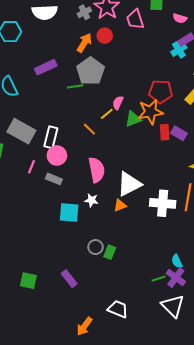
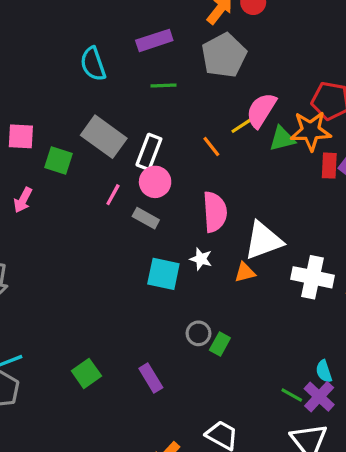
green line: (75, 86) -> (163, 85), moved
pink semicircle: (118, 103) -> (261, 110), size x1.6
green line: (159, 279) -> (292, 395), turned 40
green square: (28, 281) -> (86, 373), turned 36

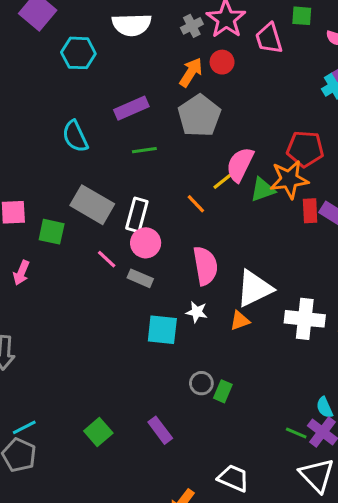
pink line: (113, 195) -> (107, 259), turned -70

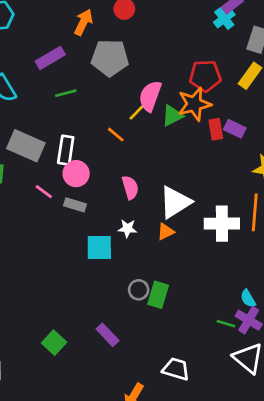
orange arrow: (191, 72) -> (83, 22), moved
gray pentagon: (199, 116) -> (110, 58), turned -30
pink semicircle: (205, 266) -> (130, 187), size x0.7
green rectangle: (223, 391) -> (158, 295), size x1.4

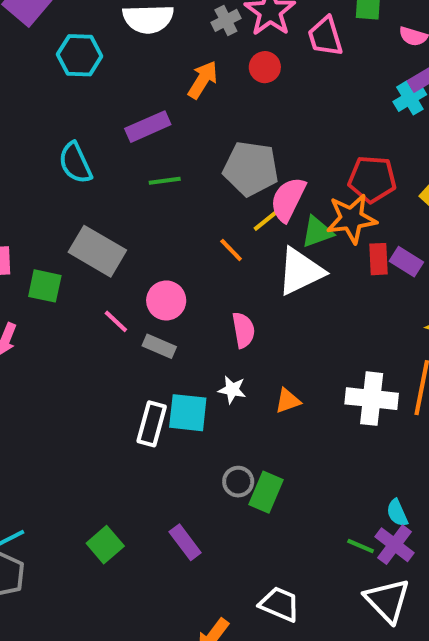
gray pentagon: (110, 58) -> (251, 169), moved
white rectangle: (66, 150) -> (152, 424), moved
white triangle: (175, 202) -> (300, 271), moved

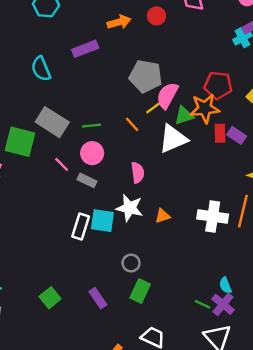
orange arrow: (203, 80) -> (119, 22), turned 40
green line: (165, 181) -> (91, 126), moved
green square: (45, 286) -> (20, 142), size x1.5
white star: (232, 390) -> (130, 208), size x1.6
green rectangle: (266, 492) -> (140, 291), moved

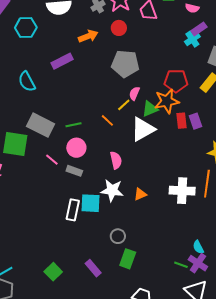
gray pentagon: (146, 76) -> (125, 64), moved
pink semicircle: (167, 95) -> (134, 93), size x0.6
purple rectangle: (237, 135) -> (195, 121), turned 42

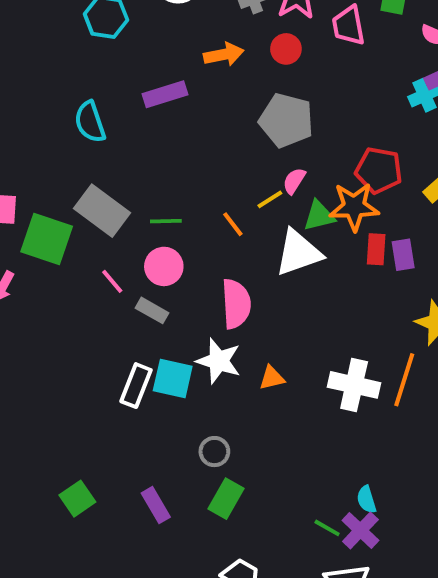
pink semicircle: (116, 160) -> (236, 304), size x1.4

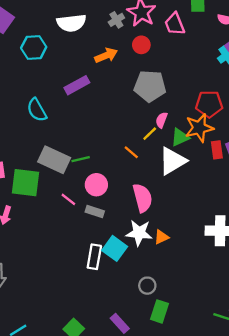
green line: (166, 221) -> (81, 159), moved
orange triangle: (272, 378) -> (161, 237), moved
cyan square: (173, 379) -> (115, 248), turned 35

